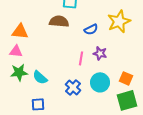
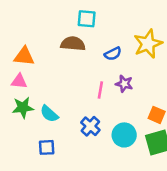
cyan circle: (100, 82) -> (124, 135), moved

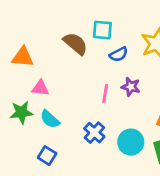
cyan square: (87, 19) -> (102, 30), moved
brown semicircle: (73, 44) -> (75, 44), turned 35
pink triangle: (19, 81) -> (40, 88), moved
blue square: (47, 147) -> (47, 156), turned 35

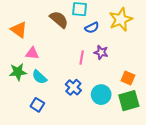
orange triangle: (23, 57) -> (19, 30), turned 30

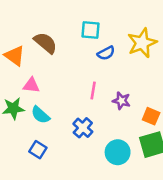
brown semicircle: (59, 19) -> (46, 43), moved
purple star: (101, 52) -> (121, 101), moved
cyan circle: (101, 95) -> (118, 152), moved

